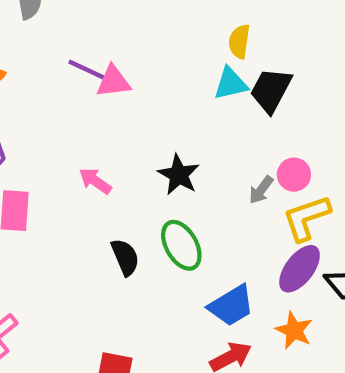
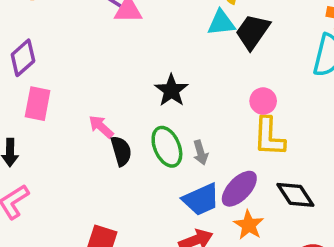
pink arrow: (95, 181) -> (101, 127), moved
gray arrow: (261, 190) -> (201, 153), moved, turned -60
yellow L-shape: (307, 218) -> (269, 137), turned -75
purple ellipse: (300, 269) -> (239, 189), moved

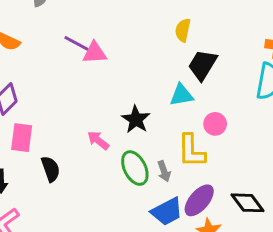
cyan triangle: (221, 23) -> (181, 95), moved
pink arrow: (101, 127) -> (98, 140), moved
yellow L-shape: (269, 137) -> (191, 151), moved
black semicircle: (121, 151) -> (51, 169), moved

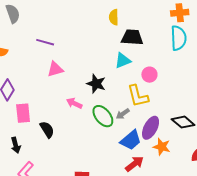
pink triangle: (95, 53) -> (55, 69), moved
black trapezoid: (203, 65) -> (132, 37), turned 75
gray arrow: (164, 171) -> (123, 114), turned 88

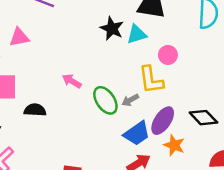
pink triangle: (55, 69) -> (19, 37), moved
black star: (96, 84) -> (112, 28), moved
black semicircle: (47, 130) -> (35, 110), turned -60

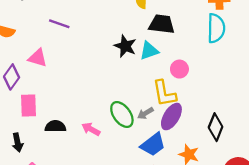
pink triangle: (19, 37) -> (38, 58), turned 30
pink arrow: (72, 81) -> (91, 129), moved
black diamond: (203, 118) -> (216, 127), turned 68
purple ellipse: (163, 121) -> (171, 117), moved

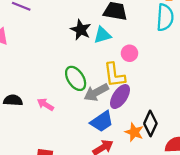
gray arrow: (145, 113) -> (96, 92), size x1.6
green ellipse: (122, 115) -> (76, 78), moved
black diamond: (216, 127) -> (150, 123), moved

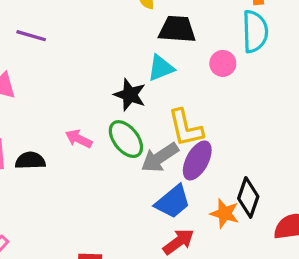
black star: (81, 30) -> (130, 95), moved
pink circle: (129, 53) -> (223, 63), moved
black semicircle: (13, 100) -> (30, 161), moved
pink arrow: (45, 104) -> (79, 139), moved

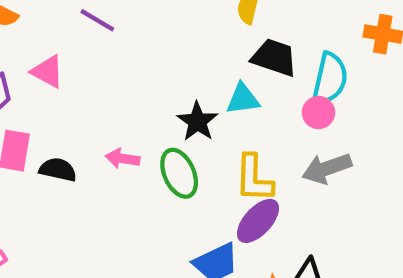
cyan semicircle: (255, 31) -> (330, 79), moved
pink arrow: (79, 139) -> (123, 158), turned -32
gray arrow: (160, 158) -> (327, 168), moved

